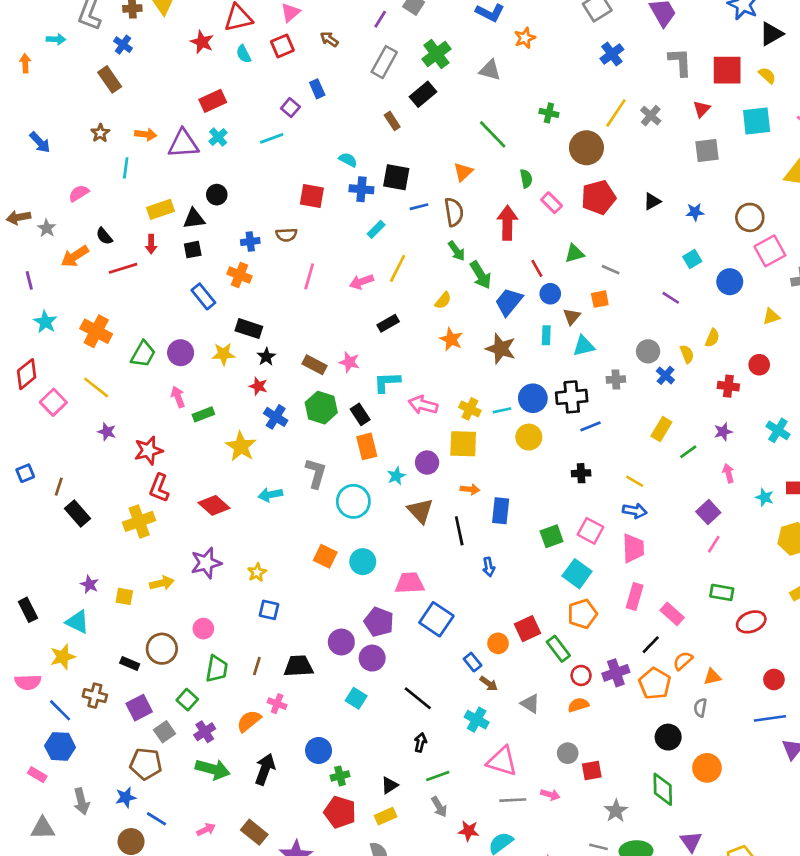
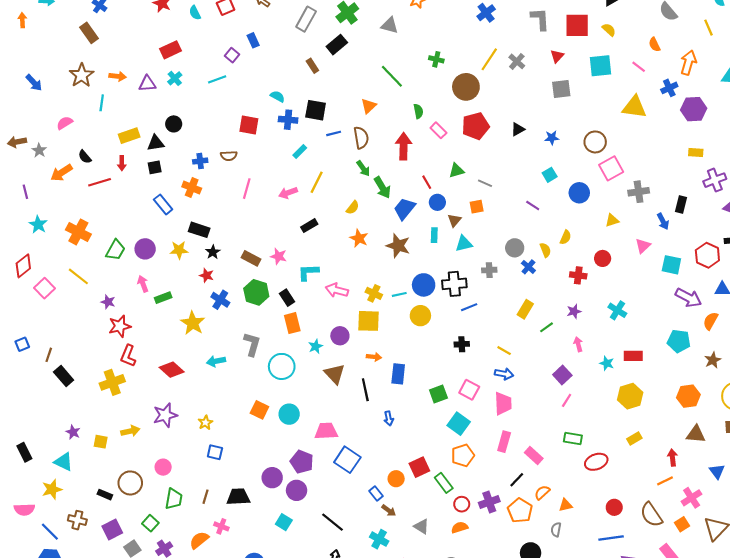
brown star: (100, 133) -> (82, 75), size x1.6
purple triangle: (183, 144) -> (147, 84), size x0.7
purple star: (107, 432) -> (108, 302), moved

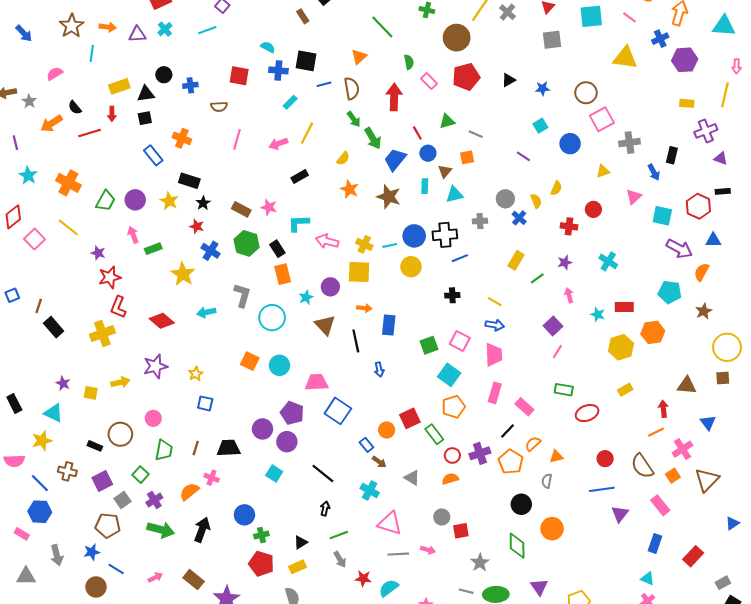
blue cross: (200, 161) -> (190, 85), moved
yellow star: (179, 250) -> (169, 201), turned 30
orange hexagon: (688, 396) -> (653, 332), moved

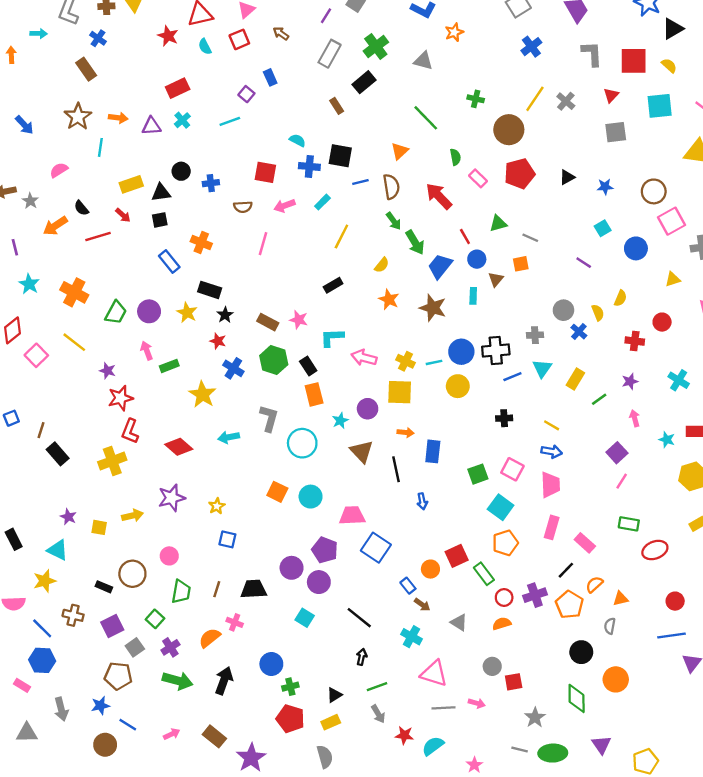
red arrow: (394, 97) -> (439, 196), turned -45
red arrow: (112, 114) -> (123, 215), turned -48
pink arrow: (278, 144) -> (284, 206), moved
cyan triangle: (454, 195) -> (542, 368), moved, turned -42

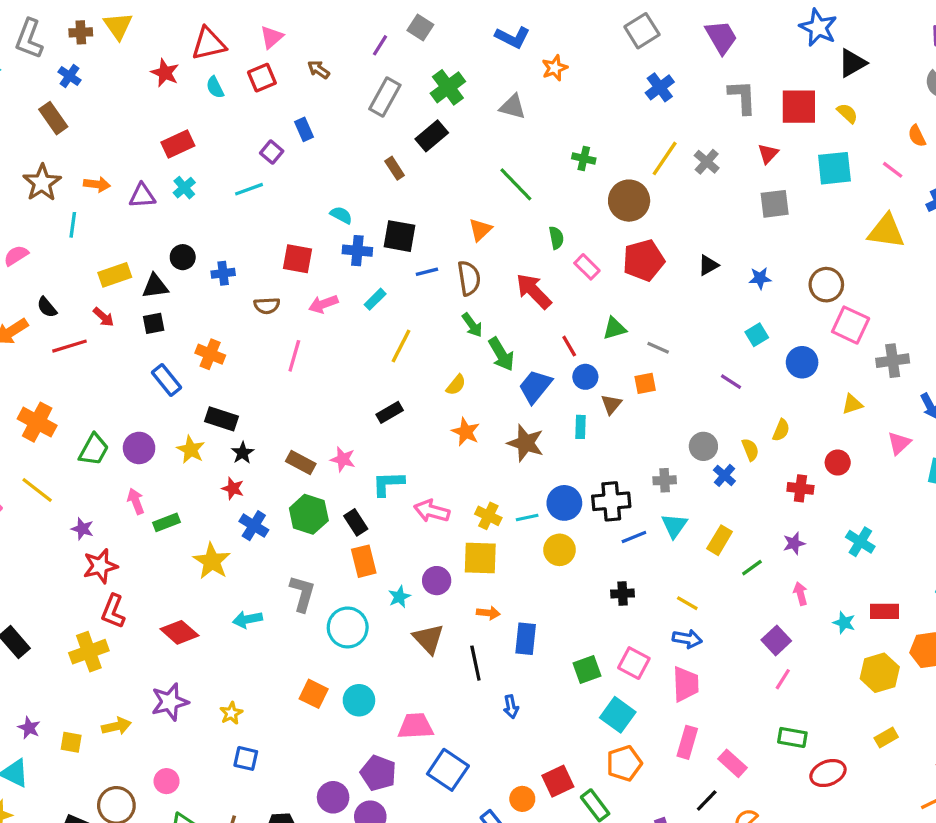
pink square: (672, 221) -> (851, 325), turned -36

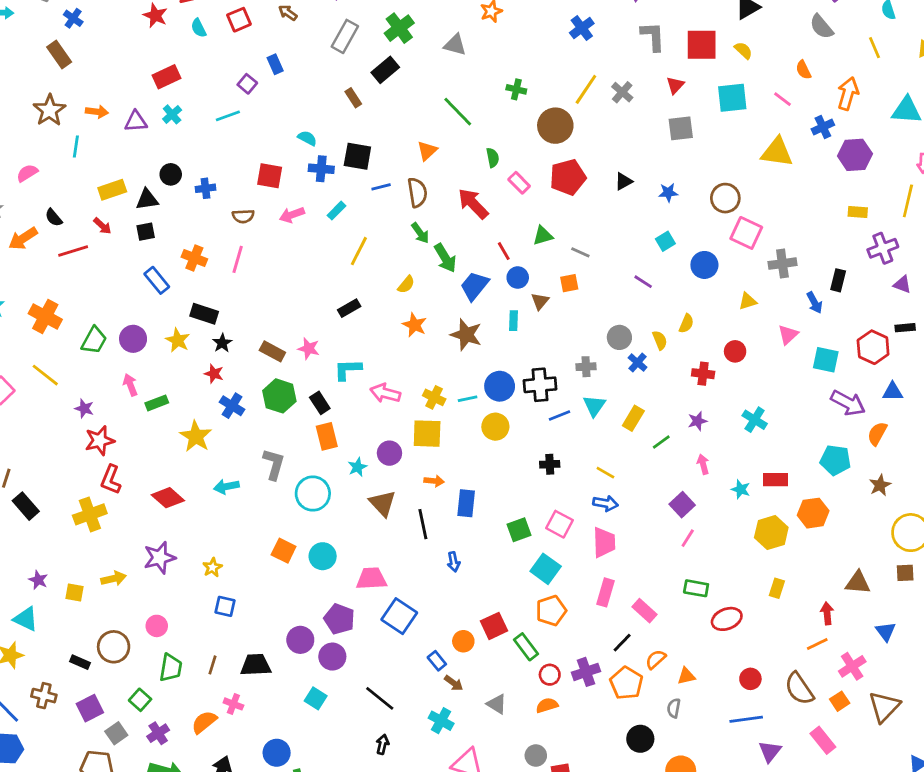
pink line: (294, 356) -> (238, 259), moved
yellow rectangle: (886, 737) -> (777, 588), turned -42

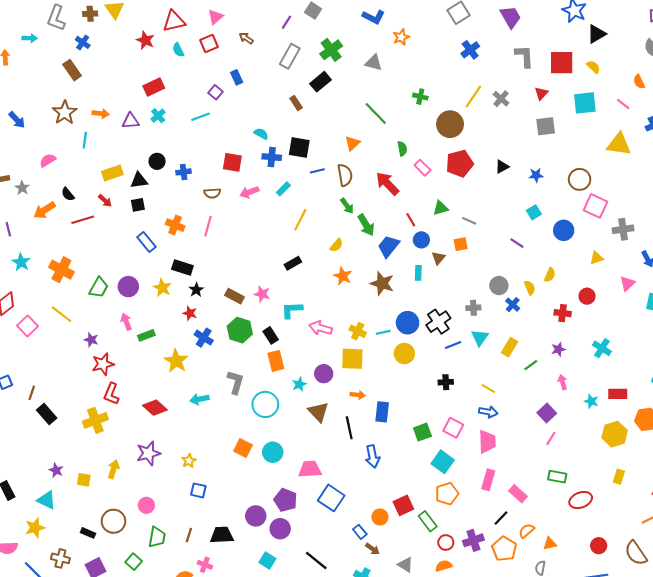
black cross: (540, 385) -> (438, 322), turned -30
blue arrow: (454, 562) -> (373, 456), size x1.5
yellow arrow: (114, 579) -> (113, 469), turned -60

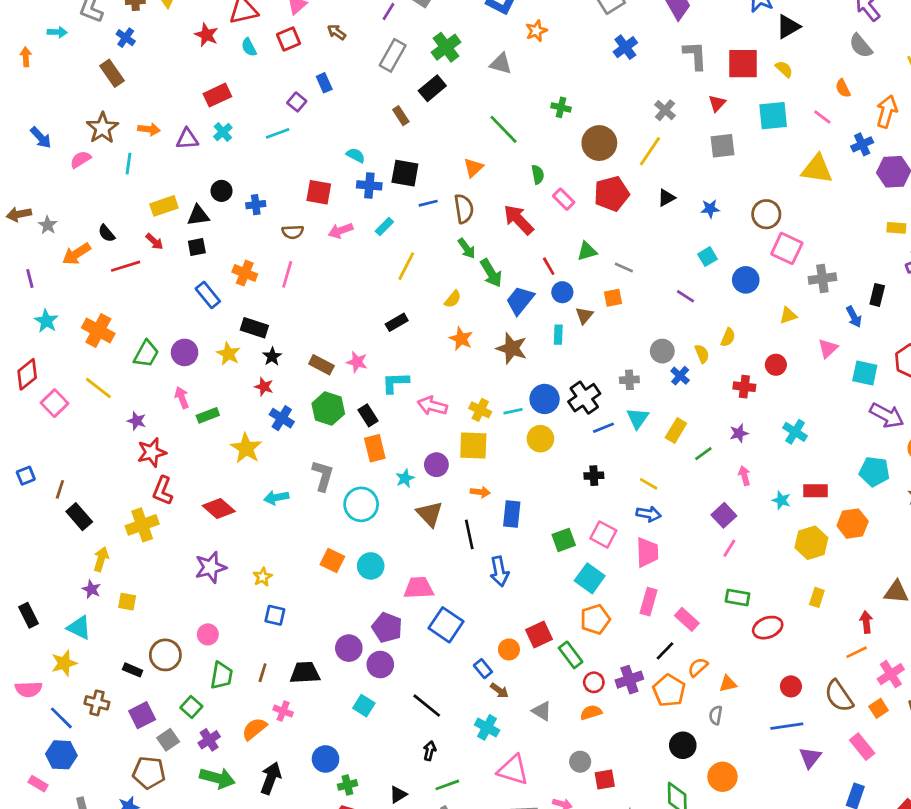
yellow line: (473, 97) -> (650, 151), moved
pink semicircle: (48, 160) -> (81, 159), moved
yellow arrow: (113, 469) -> (101, 559), moved

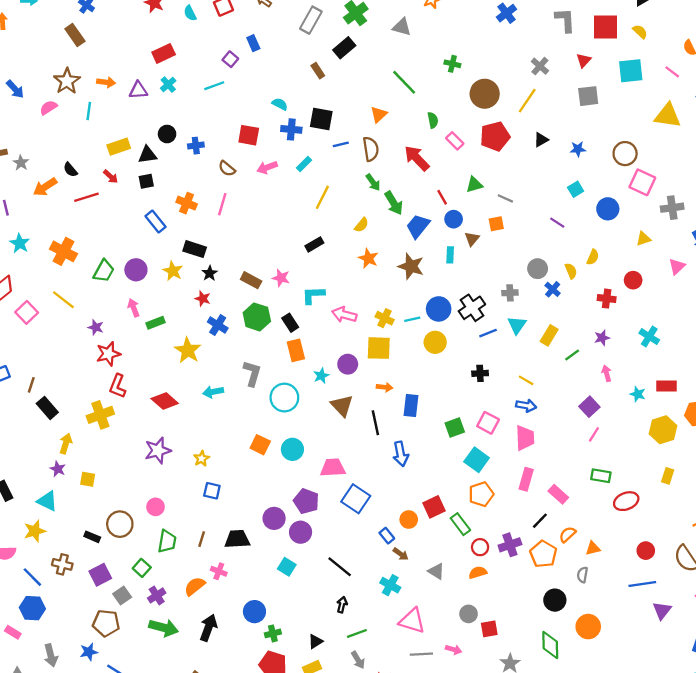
brown semicircle: (293, 232) -> (227, 169), turned 42

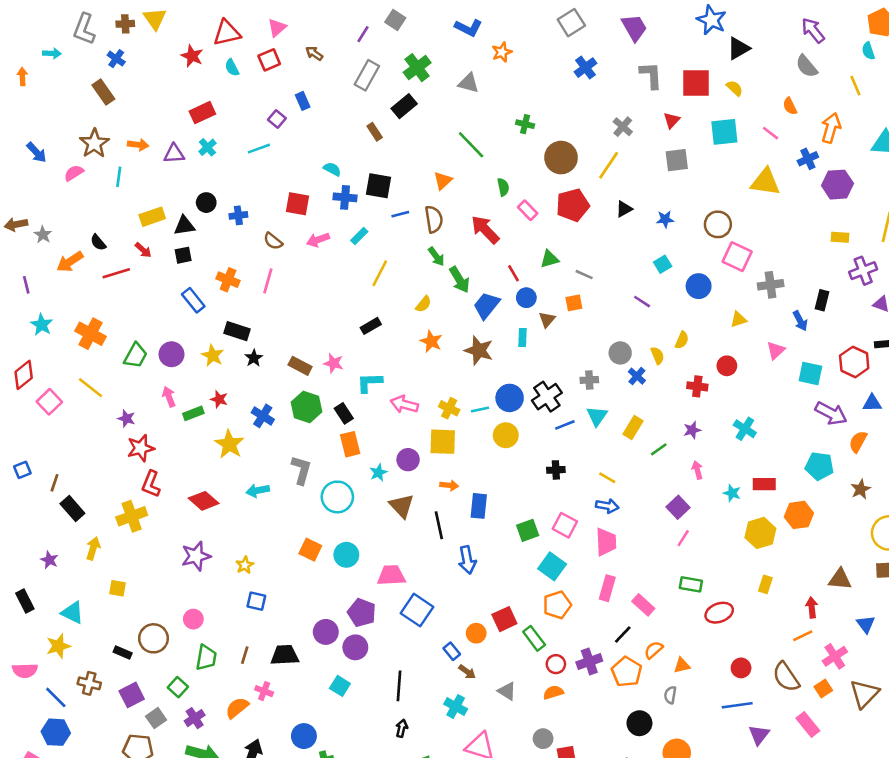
red star: (203, 299) -> (219, 399), moved
purple star: (58, 469) -> (49, 560), moved
black line: (340, 567) -> (399, 686), turned 55

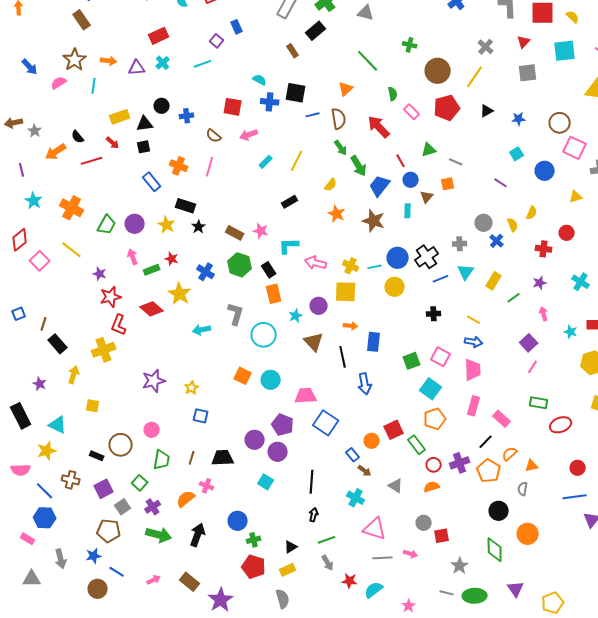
cyan rectangle: (359, 236) -> (266, 162), moved
red diamond: (204, 501) -> (152, 309), moved
black rectangle: (25, 601) -> (21, 416), size x1.4

